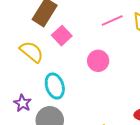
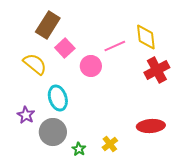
pink line: (112, 20) -> (115, 46), moved
pink circle: (98, 61) -> (91, 66), moved

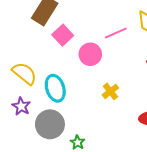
yellow semicircle: (35, 64) -> (24, 73), moved
yellow cross: (110, 144) -> (110, 91), moved

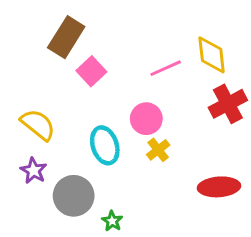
pink circle: (90, 54) -> (146, 119), moved
cyan ellipse: (55, 88) -> (105, 145), moved

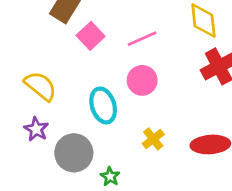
pink line: (166, 68) -> (142, 39), moved
yellow cross: (158, 150) -> (153, 139), moved

